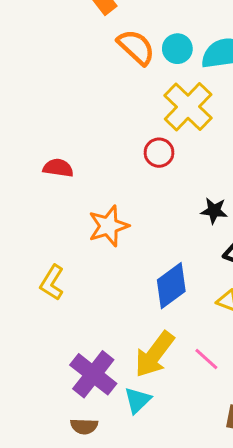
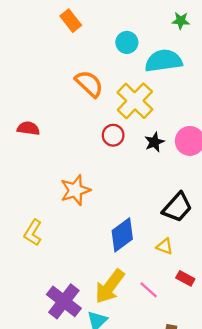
orange semicircle: (136, 47) -> (89, 84), moved
cyan circle: (177, 49) -> (127, 42), moved
red semicircle: (58, 168) -> (28, 128), moved
black star: (214, 211) -> (154, 142), moved, turned -30

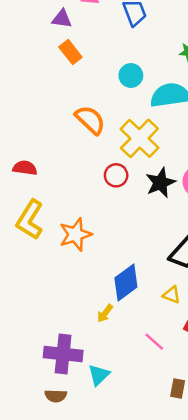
black star: (154, 142) -> (160, 183), size x1.4
yellow L-shape: (33, 233) -> (30, 220), moved, size x1.4
yellow arrow: (110, 286) -> (105, 313), moved, size x0.5
purple cross: (64, 301) -> (63, 354), turned -32

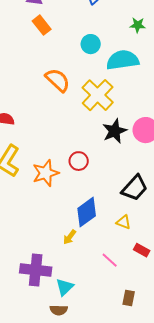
red circle: (116, 175) -> (79, 161), moved
brown semicircle: (56, 396) -> (59, 310), moved

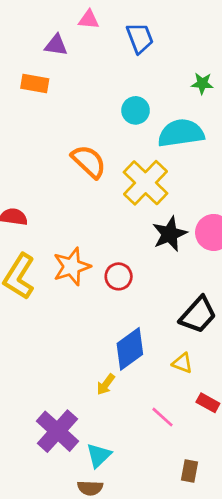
orange rectangle: (42, 25) -> (35, 83), moved, turned -42
orange star: (46, 173) -> (72, 267), moved
purple cross: (36, 270) -> (57, 431), turned 36

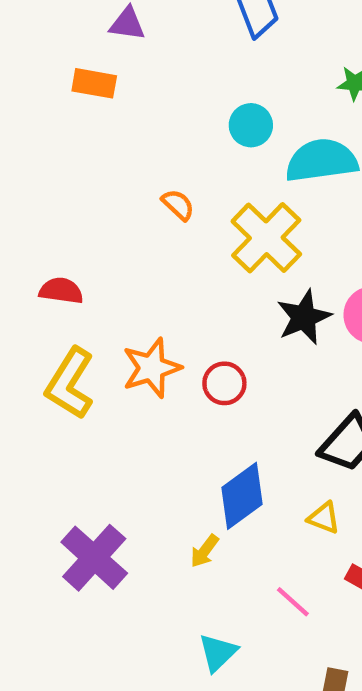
orange semicircle: (89, 162) -> (178, 205), size x0.6
purple cross: (57, 431) -> (94, 558), moved
cyan triangle: (99, 455) -> (218, 653), moved

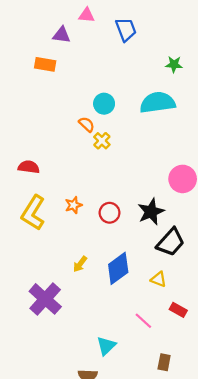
cyan circle: (251, 125) -> (104, 104), moved
yellow cross: (266, 238) -> (102, 141), moved, size x0.5
black star: (304, 317) -> (151, 212), moved
orange star: (152, 368) -> (74, 205), size x0.6
yellow arrow: (205, 551) -> (80, 264), moved

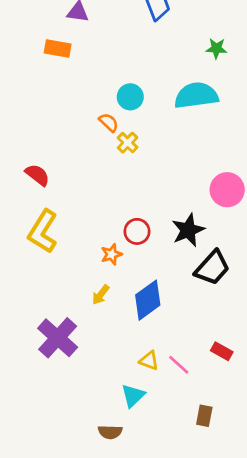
red semicircle: (29, 167) -> (37, 175), turned 30
orange star: (74, 205) -> (111, 254), moved
yellow triangle: (159, 279) -> (149, 361), moved

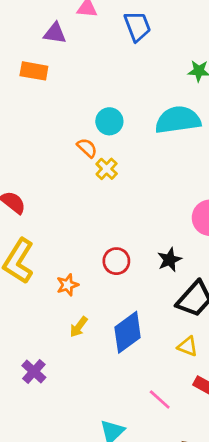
black star: (188, 230) -> (169, 260), size x0.7
orange star: (111, 254) -> (67, 285), moved
purple cross: (58, 338) -> (34, 372), size x0.6
yellow triangle: (149, 361) -> (188, 346), moved

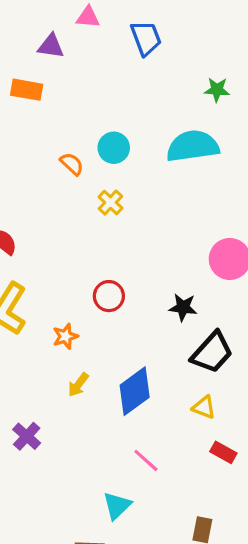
orange semicircle: (87, 148) -> (72, 164), moved
black star: (169, 260) -> (183, 307), turned 30
red circle: (116, 261) -> (109, 296), moved
pink line: (160, 399) -> (146, 460), moved

